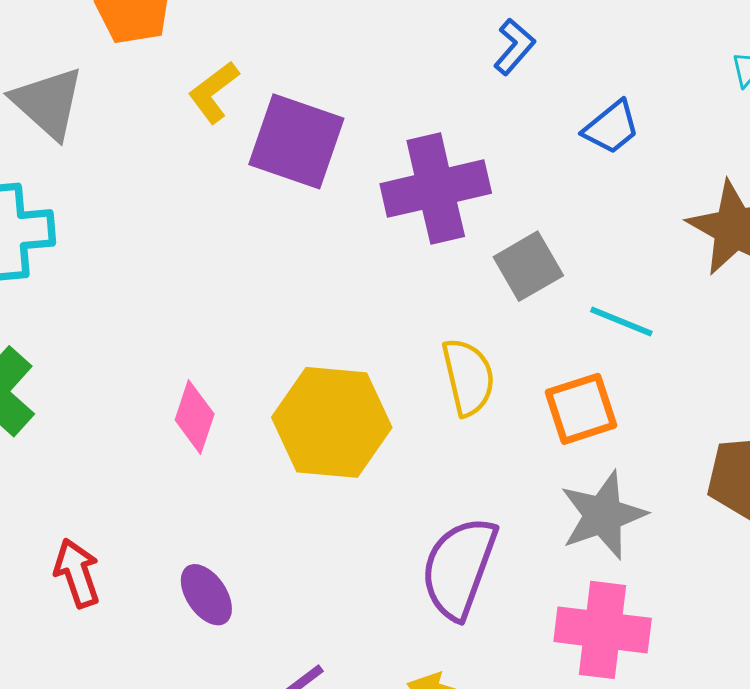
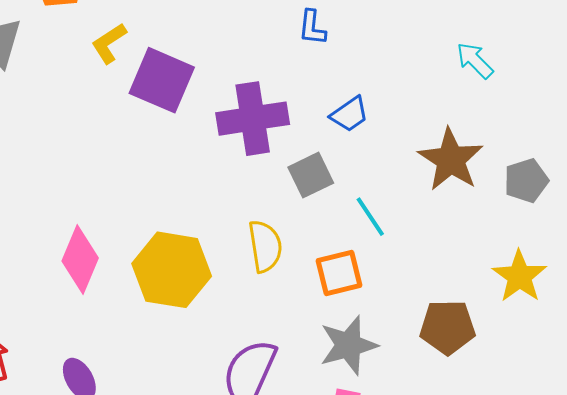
blue L-shape: (514, 47) -> (312, 28), turned 141
blue trapezoid: (611, 127) -> (349, 114), moved
cyan line: (621, 322) -> (370, 217), turned 30
pink diamond: (195, 417) -> (80, 259), size x1.4

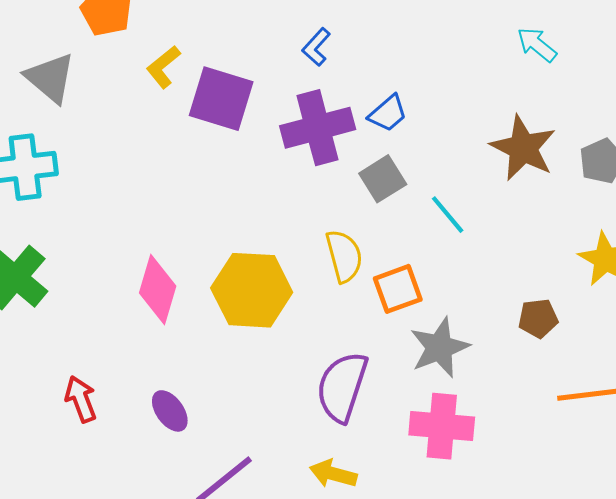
blue L-shape: (312, 28) -> (316, 47), moved, turned 42
blue trapezoid: (349, 114) -> (388, 113), moved
orange square: (339, 273) -> (398, 289), moved
brown pentagon: (448, 327) -> (538, 318), size x0.7

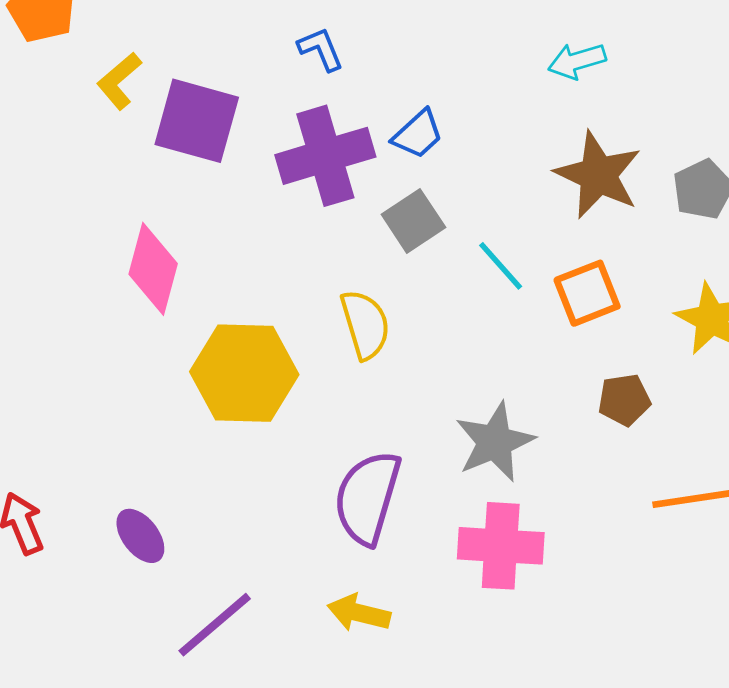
cyan arrow: (537, 45) -> (577, 61), moved, turned -54
blue L-shape: (316, 47) -> (321, 49), turned 117
orange square: (398, 289) -> (587, 293), moved
pink diamond: (158, 290) -> (153, 269), moved

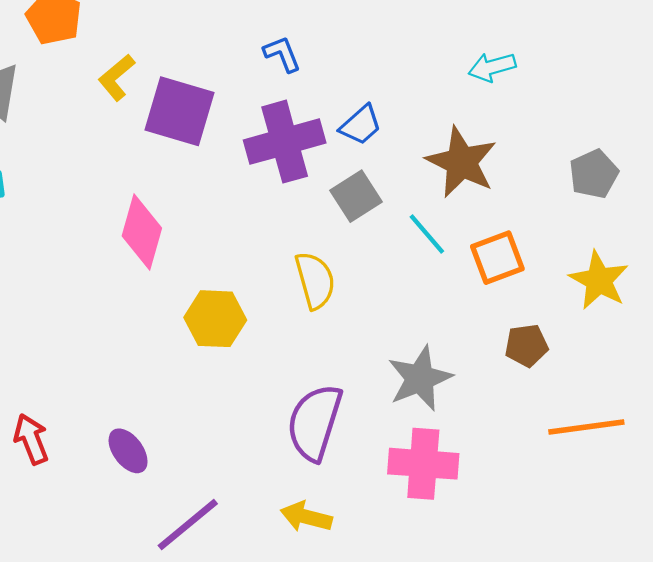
brown star: (598, 175) -> (461, 162), moved
yellow hexagon: (244, 373) -> (215, 319), size x0.7

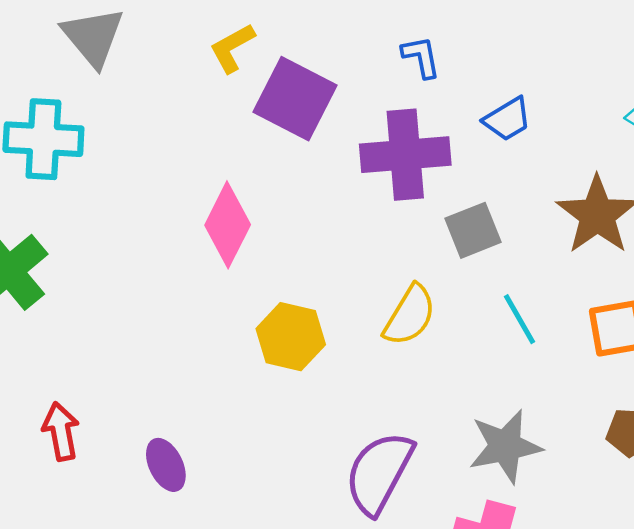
blue trapezoid: (361, 125) -> (507, 119), moved
cyan line: (427, 234) -> (520, 319), moved
yellow semicircle: (315, 280) -> (410, 315), turned 36

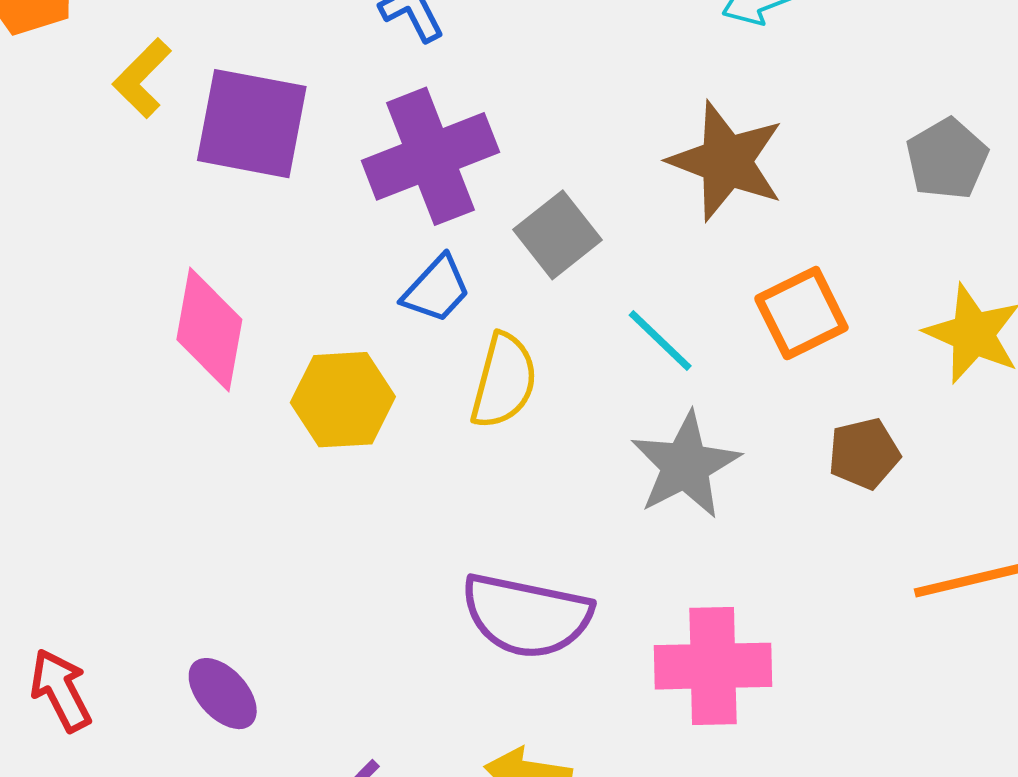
blue trapezoid: (507, 119) -> (436, 289), moved
yellow hexagon: (291, 337) -> (343, 400), moved
gray star: (505, 446) -> (685, 465), moved
purple semicircle: (379, 473) -> (526, 616), turned -90

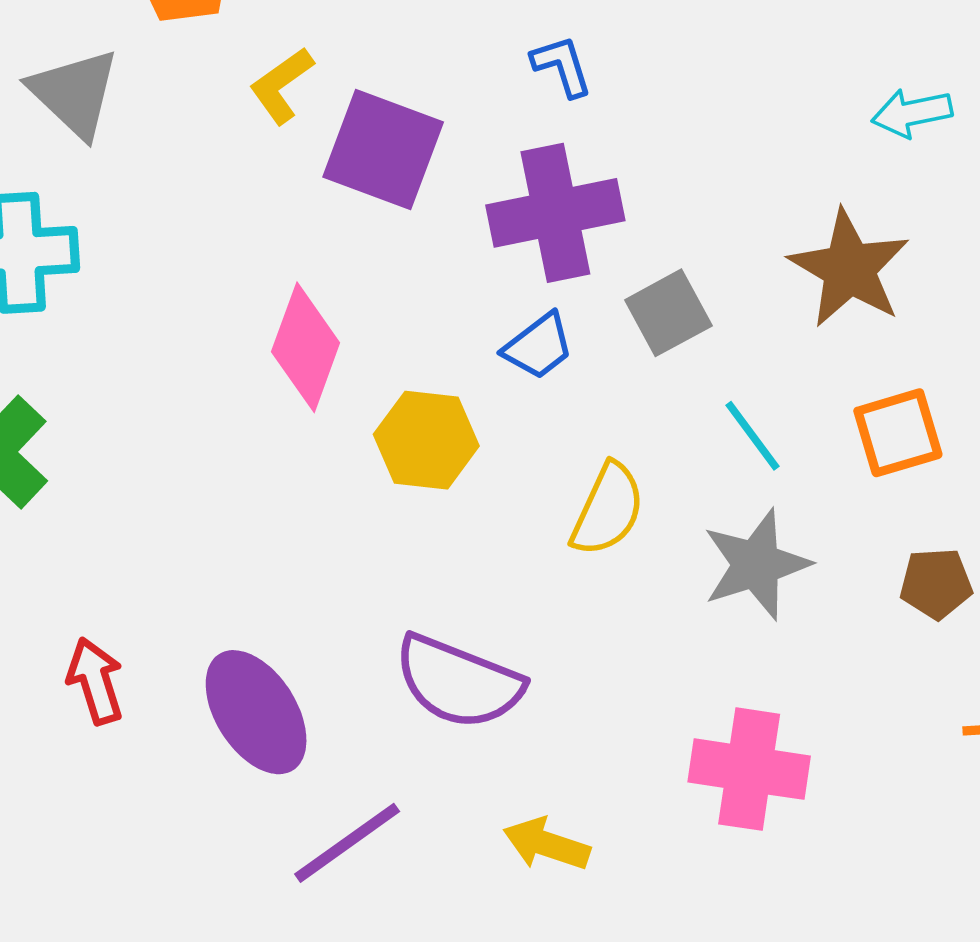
yellow semicircle: (504, 381) -> (608, 510), moved
purple semicircle: (526, 616) -> (459, 682), moved
purple ellipse: (223, 694) -> (256, 712), size x1.6

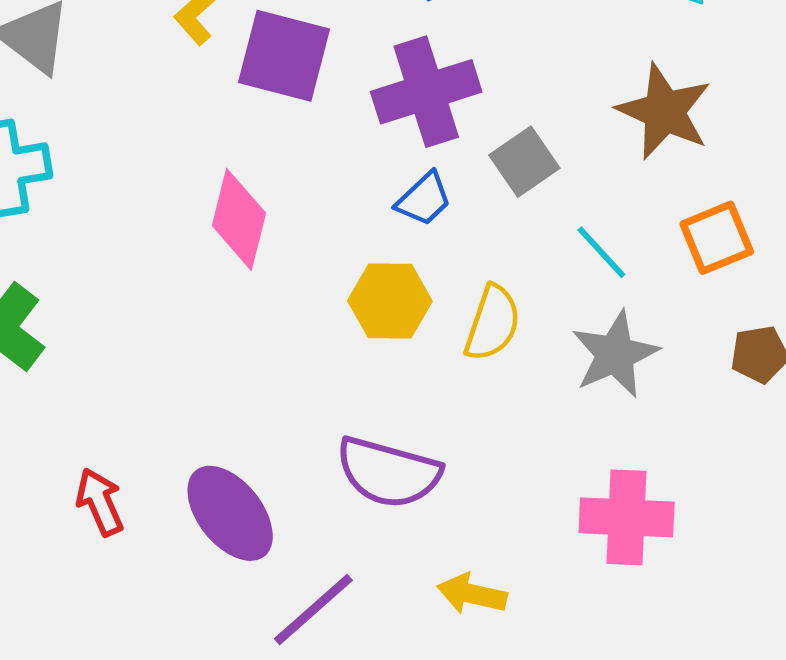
yellow hexagon: (426, 440) -> (390, 301), moved

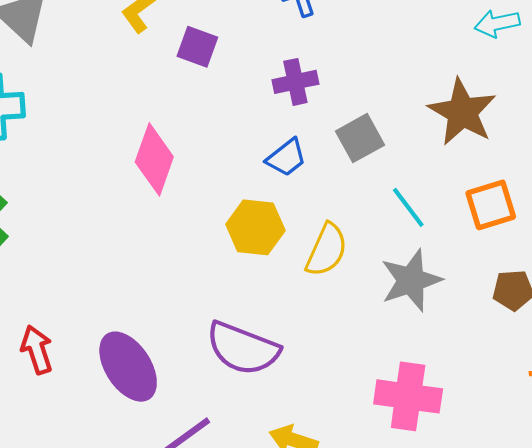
purple square: (284, 56) -> (197, 47), size x0.6
purple cross: (426, 92) -> (295, 82), size x0.6

